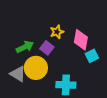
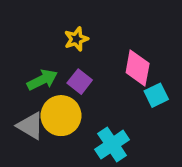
yellow star: (57, 32) -> (76, 39), moved
cyan cross: (66, 85) -> (112, 145), turned -36

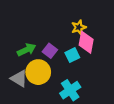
yellow star: (76, 39) -> (79, 27), moved
cyan square: (156, 95) -> (72, 55), moved

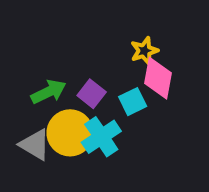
cyan cross: (70, 90) -> (101, 137), moved

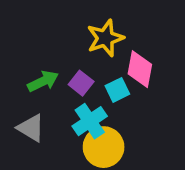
yellow star: (144, 51) -> (105, 38), moved, size x1.5
yellow circle: (70, 133) -> (104, 147), moved

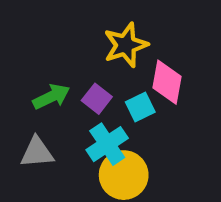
gray triangle: (31, 128) -> (37, 152), turned -36

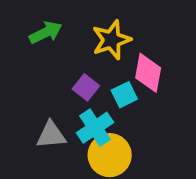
green arrow: (51, 97) -> (46, 33), moved
gray triangle: (37, 152) -> (51, 135), moved

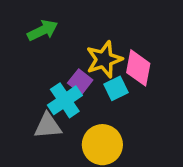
yellow star: (111, 40) -> (104, 59), moved
cyan cross: (95, 128) -> (65, 100), moved

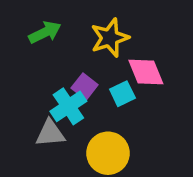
yellow star: (104, 59) -> (110, 38), moved
pink diamond: (138, 68) -> (146, 72), turned -33

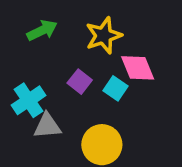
cyan square: (122, 94) -> (116, 88), turned -30
cyan cross: (68, 106) -> (29, 100), moved

